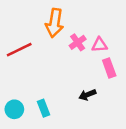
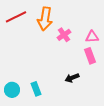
pink triangle: (99, 45) -> (92, 37), moved
red line: (19, 50) -> (16, 17), moved

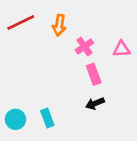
orange arrow: (45, 19) -> (59, 25), size x0.7
pink rectangle: (90, 56) -> (94, 74), moved

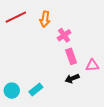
pink triangle: (122, 49) -> (92, 65), moved
cyan rectangle: (47, 118) -> (36, 90), turned 72

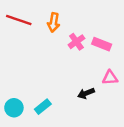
red line: (16, 17) -> (19, 20), turned 45
pink rectangle: (71, 56) -> (102, 44), moved, turned -49

